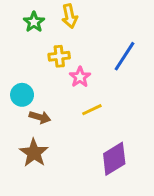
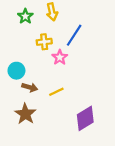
blue line: (125, 56) -> (74, 35), moved
yellow line: (92, 110) -> (56, 92), moved

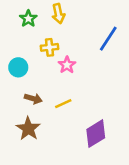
blue line: (74, 35) -> (108, 39), moved
cyan circle: (16, 71) -> (18, 67), moved

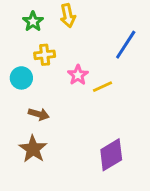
yellow cross: (50, 47) -> (45, 55), moved
yellow line: (63, 104) -> (103, 87), moved

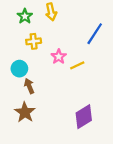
cyan circle: (21, 78) -> (19, 69), moved
brown arrow: (39, 114) -> (29, 86), turned -128

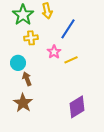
green star: (25, 16) -> (23, 15), size x1.5
blue line: (95, 34) -> (68, 29), moved

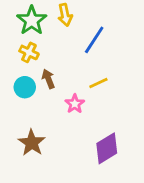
yellow cross: (31, 38) -> (29, 52), moved, turned 32
pink star: (54, 52) -> (75, 104), moved
brown arrow: (27, 79) -> (48, 79), moved

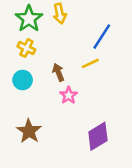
blue line: (94, 40) -> (102, 37), moved
brown arrow: (48, 79) -> (58, 72), moved
yellow line: (98, 83) -> (90, 63), moved

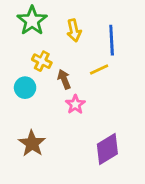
yellow arrow: (60, 14) -> (74, 30), moved
blue line: (102, 37) -> (112, 40), turned -36
yellow cross: (26, 48) -> (42, 61), moved

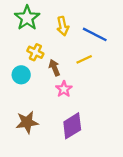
blue line: (112, 40) -> (95, 34), turned -60
brown star: (32, 143) -> (27, 122), turned 30
purple diamond: (107, 149) -> (72, 126), moved

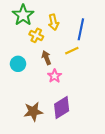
blue line: (95, 34) -> (81, 29), turned 75
yellow cross: (35, 52) -> (36, 35), moved
brown star: (27, 122) -> (33, 112), moved

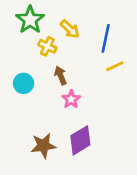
yellow arrow: (54, 22) -> (70, 29), turned -35
yellow line: (72, 51) -> (115, 66), moved

